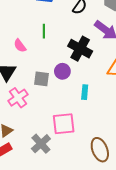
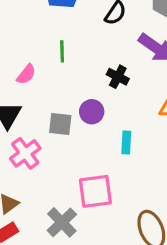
pink semicircle: (20, 46) -> (26, 74), turned -104
black cross: (80, 49) -> (118, 77), size x0.6

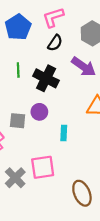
black cross: (118, 77) -> (46, 78), moved, size x1.6
gray cross: (62, 222) -> (15, 178), moved

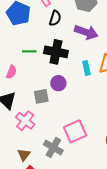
green line: (18, 70) -> (29, 51), turned -72
cyan rectangle: (64, 133) -> (86, 68), moved

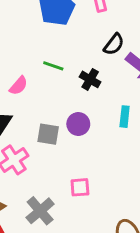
black semicircle: (55, 18) -> (114, 44), moved
black cross: (56, 52) -> (90, 79), size x0.6
pink square: (75, 131) -> (80, 187), moved, size x0.6

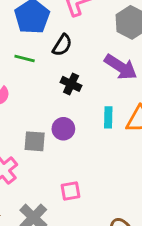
black semicircle: (114, 44) -> (62, 45), moved
green line: (53, 66) -> (25, 58), moved

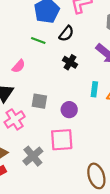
purple circle: (63, 129) -> (69, 110), moved
pink square: (71, 191) -> (62, 140), size x1.6

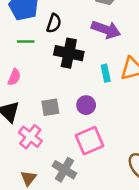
black cross: (70, 62) -> (69, 53), size x1.6

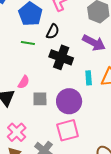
pink semicircle: (14, 77) -> (24, 82), moved
purple circle: (86, 105) -> (69, 101), size x1.6
pink cross: (30, 137) -> (17, 132), moved

